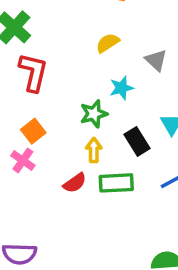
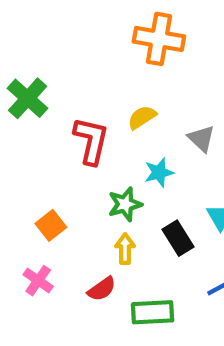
red L-shape: (33, 72) -> (91, 141), moved
pink cross: (23, 160) -> (38, 281), moved
green rectangle: (116, 183) -> (153, 312), moved

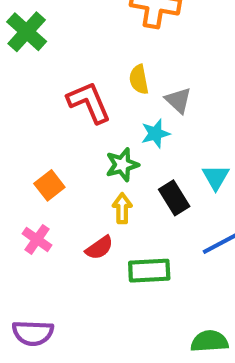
green cross: (28, 98) -> (27, 32), moved
yellow semicircle: (142, 117) -> (139, 79), turned -68
gray triangle: (201, 139) -> (178, 100), moved
red L-shape: (91, 141) -> (89, 102), turned -36

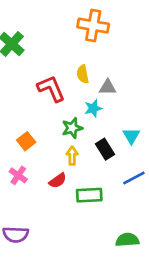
gray triangle: (178, 100) -> (108, 87), turned -42

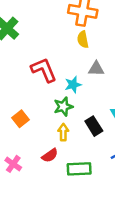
yellow semicircle: (83, 74) -> (83, 39), moved
cyan star: (93, 108) -> (73, 85), moved
pink cross: (18, 175) -> (13, 164), moved

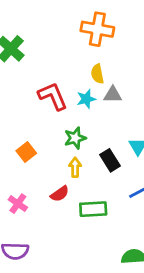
yellow semicircle: (83, 39) -> (97, 74), moved
cyan star: (73, 85) -> (86, 99), moved

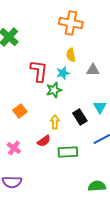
gray triangle: (113, 95) -> (93, 70), moved
red L-shape: (53, 96) -> (39, 71), turned 30
green star: (75, 138) -> (54, 90), moved

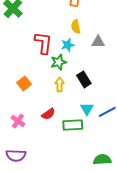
cyan triangle: (100, 107) -> (87, 109), moved
black rectangle: (80, 117) -> (84, 79), moved
yellow arrow: (55, 122) -> (60, 84), moved

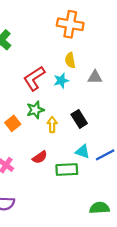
red L-shape: (43, 43) -> (34, 78), turned -130
green star: (59, 62) -> (35, 110), moved
cyan triangle: (87, 109) -> (83, 152), turned -40

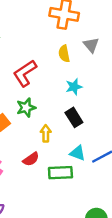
gray triangle: (95, 77) -> (91, 45), moved, turned 49
cyan star: (61, 81) -> (74, 87), moved
yellow arrow: (52, 125) -> (46, 133), moved

